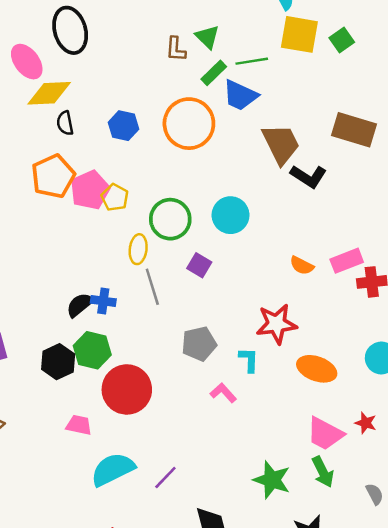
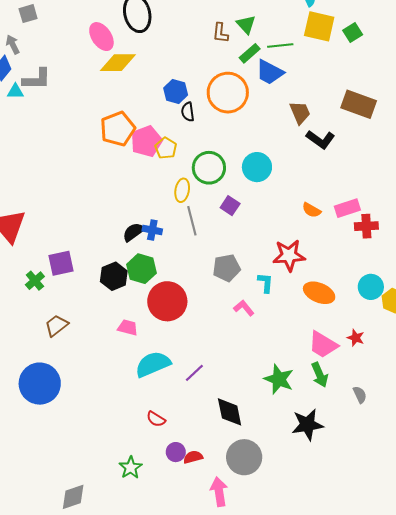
black semicircle: (65, 123) -> (188, 112), moved
brown trapezoid: (281, 144) -> (300, 113), size x0.7

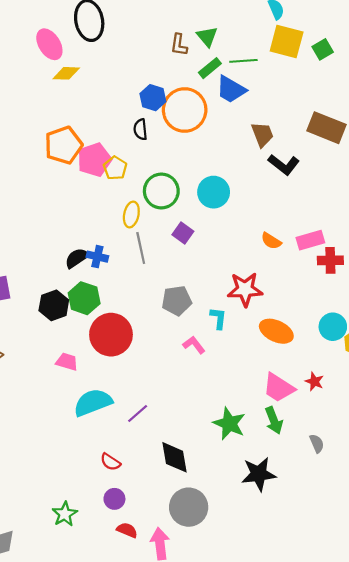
yellow diamond: (118, 63) -> (66, 73), size x0.7
blue hexagon: (176, 91) -> (153, 98), moved
red semicircle: (156, 419) -> (110, 462), moved
red semicircle: (193, 457) -> (127, 530), moved, turned 36

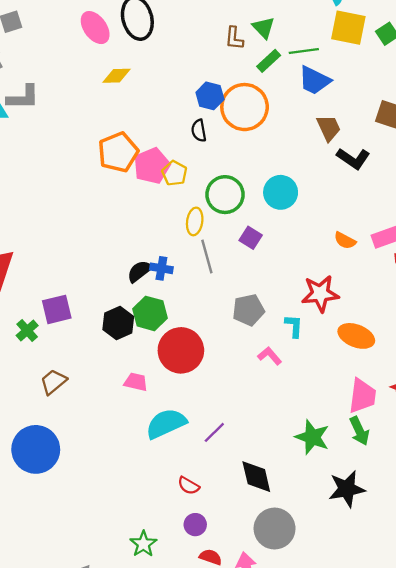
pink ellipse: (49, 44) -> (95, 28), moved
blue trapezoid: (231, 89) -> (314, 80), moved
pink trapezoid: (279, 388) -> (362, 396), turned -112

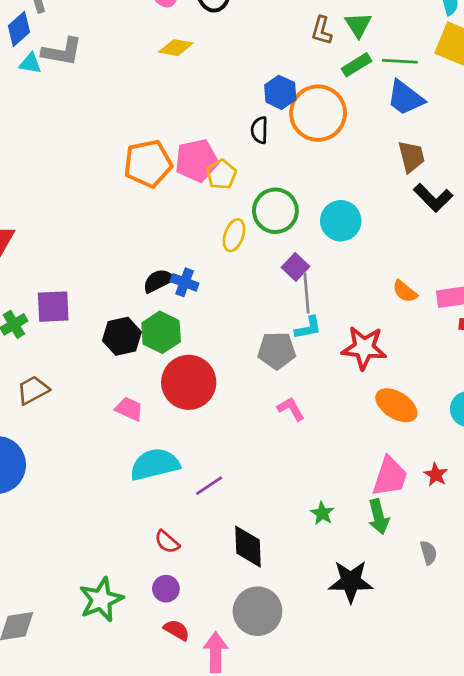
orange pentagon: (118, 152) -> (148, 163), moved
gray line: (207, 256) -> (306, 293), moved
cyan L-shape: (294, 326) -> (308, 328), moved, turned 65
green star: (312, 437) -> (322, 513), size x0.6
green star: (143, 544) -> (101, 599), size x1.4

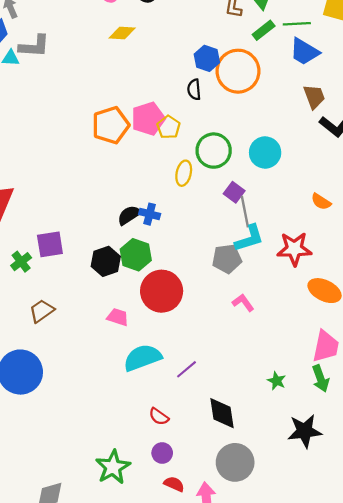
cyan L-shape: (308, 328) -> (249, 238), size x1.4

